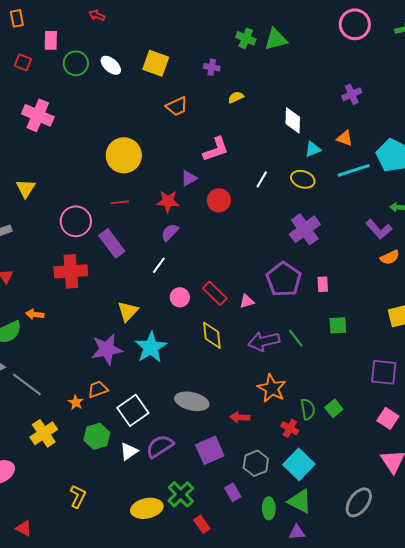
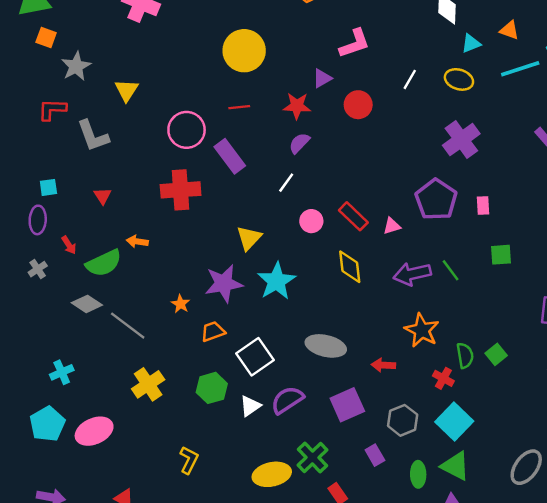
orange star: (76, 402) -> (181, 304), moved

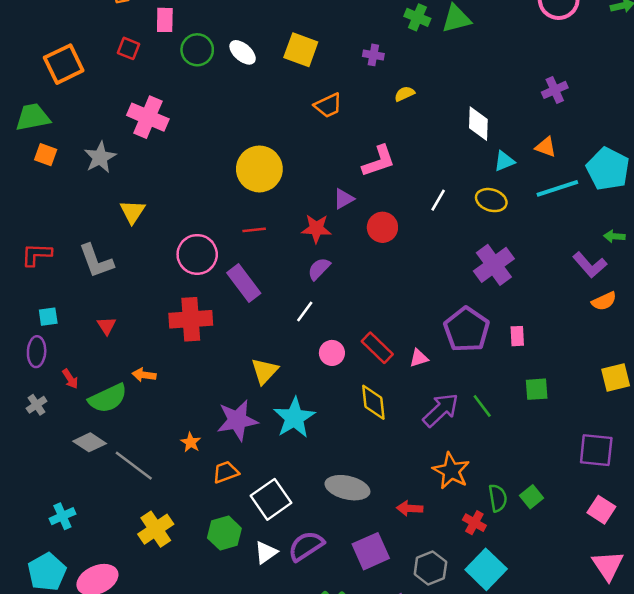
gray star: (76, 66) -> (100, 157), moved
red L-shape: (52, 109) -> (37, 254), moved
purple arrow: (412, 274) -> (441, 410), turned 150

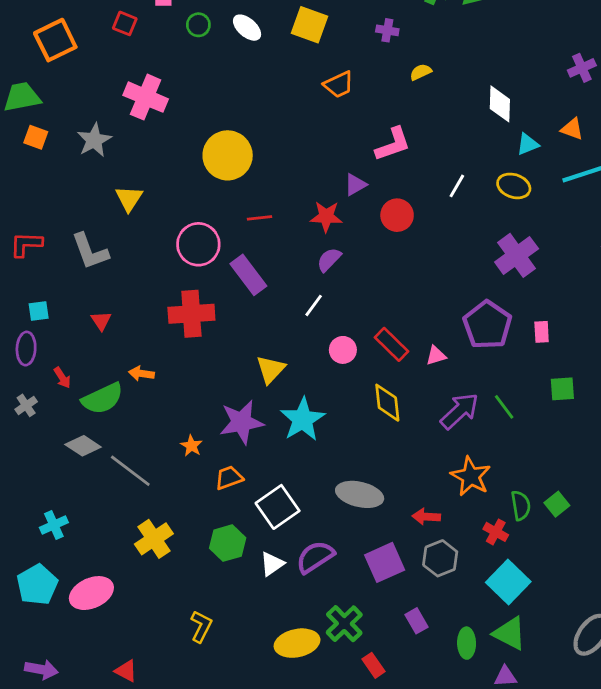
green circle: (197, 50) -> (198, 25), size x0.7
yellow circle: (259, 169) -> (228, 155), moved
gray hexagon: (430, 568) -> (440, 558), moved

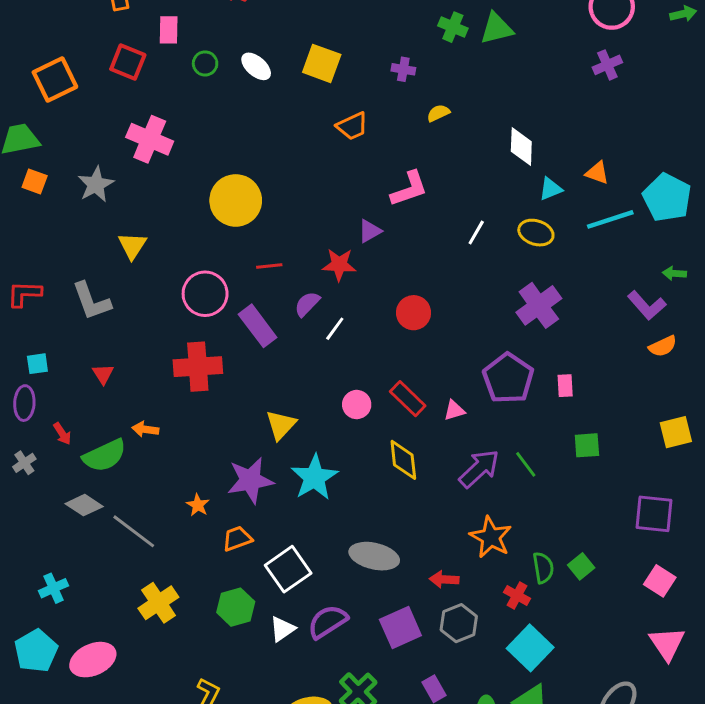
red square: (125, 23) -> (128, 62), size x1.4
purple cross: (582, 68) -> (607, 65), moved
red circle: (397, 215) -> (414, 313), moved
purple semicircle: (329, 260) -> (307, 304), moved
white line: (314, 305) -> (335, 329), moved

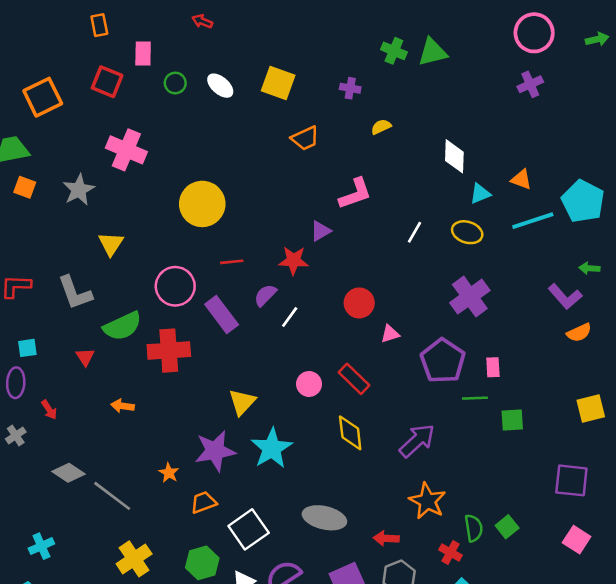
pink triangle: (454, 410) -> (390, 334), moved
green semicircle: (105, 456) -> (122, 326), moved
green line: (526, 464) -> (475, 398), moved, turned -55

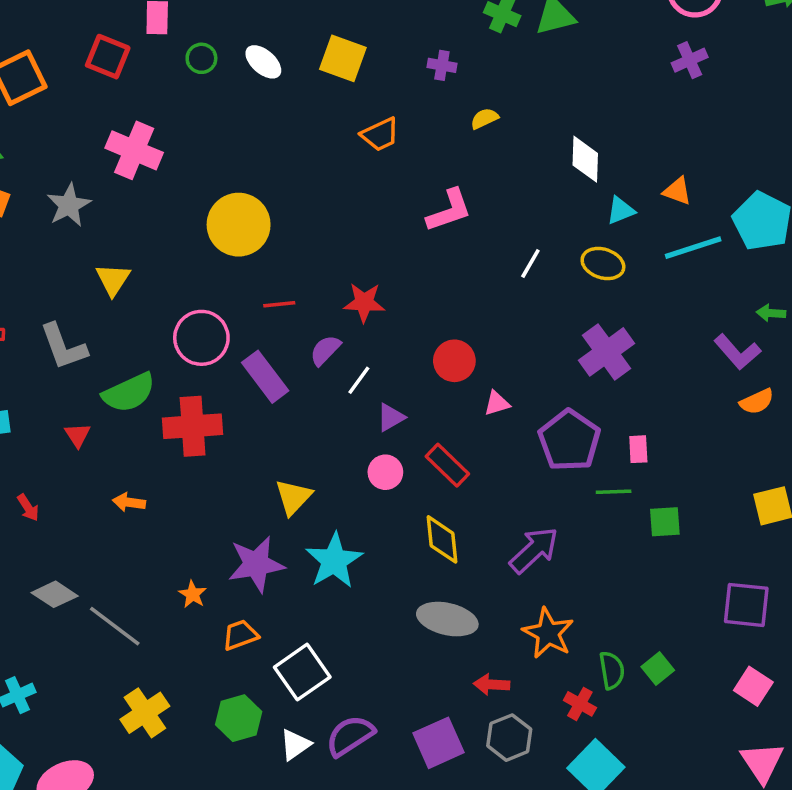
purple triangle: (321, 231) -> (391, 417), moved
gray ellipse: (324, 518) -> (447, 619), moved

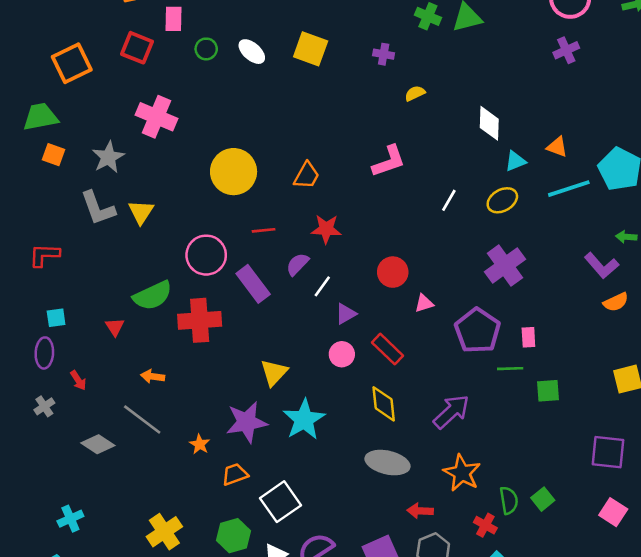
orange trapezoid: (380, 134) -> (307, 175), moved, turned -36
yellow ellipse: (603, 264) -> (502, 200), turned -48
gray L-shape: (63, 347) -> (98, 208), moved
gray line: (115, 626) -> (142, 419), moved

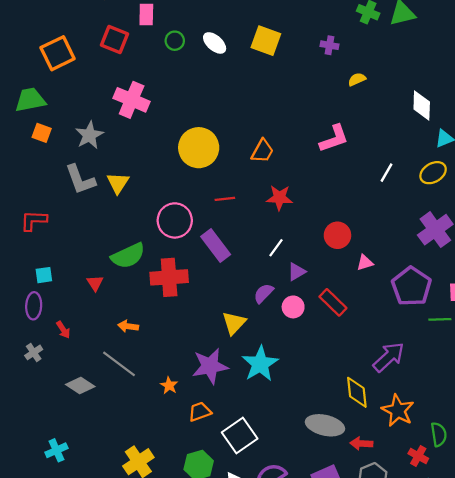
purple semicircle: (297, 264) -> (264, 293), moved
yellow diamond: (384, 404) -> (357, 392), moved
gray ellipse: (387, 463) -> (325, 425), moved

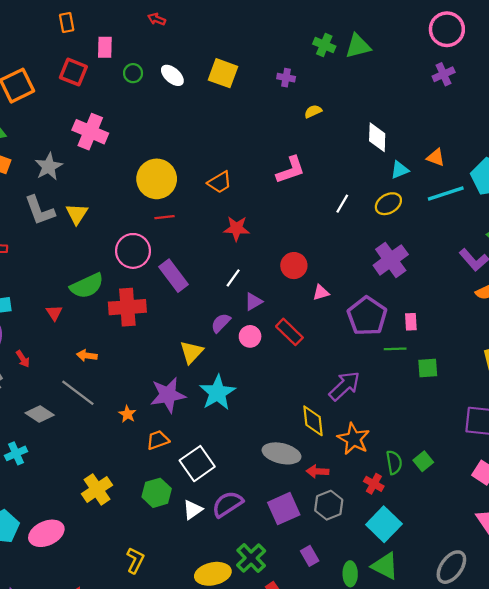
orange trapezoid: (262, 151) -> (220, 182), turned 30
red line: (225, 199) -> (165, 217), moved
cyan cross: (56, 450) -> (16, 453), moved

